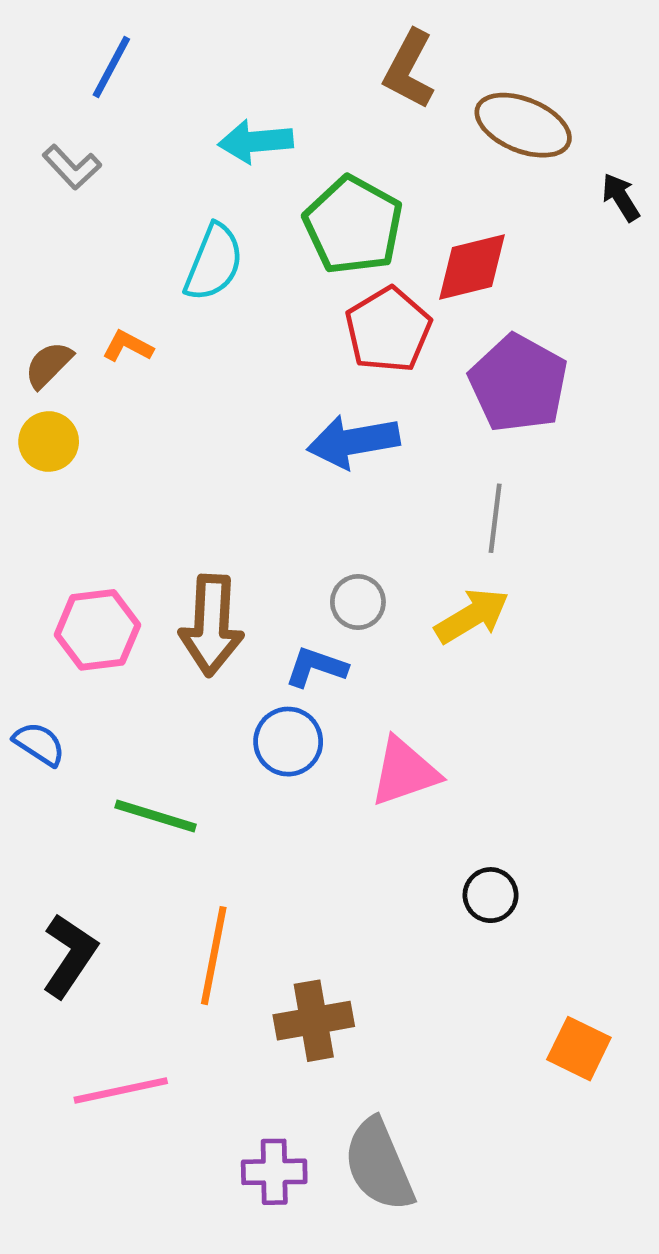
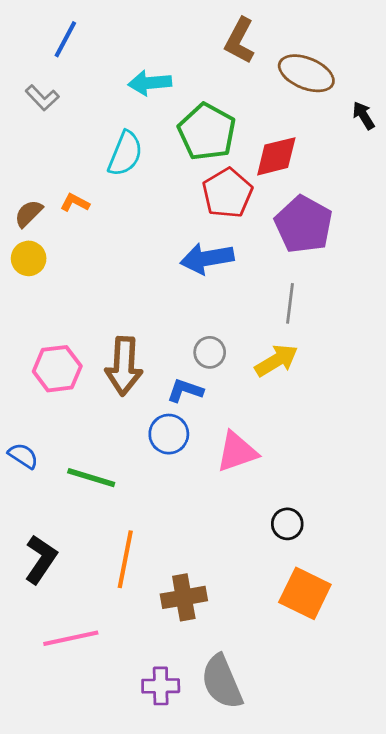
blue semicircle: (39, 744) -> (23, 456), moved
orange square: (579, 1049) -> (305, 593), moved, size x1.4

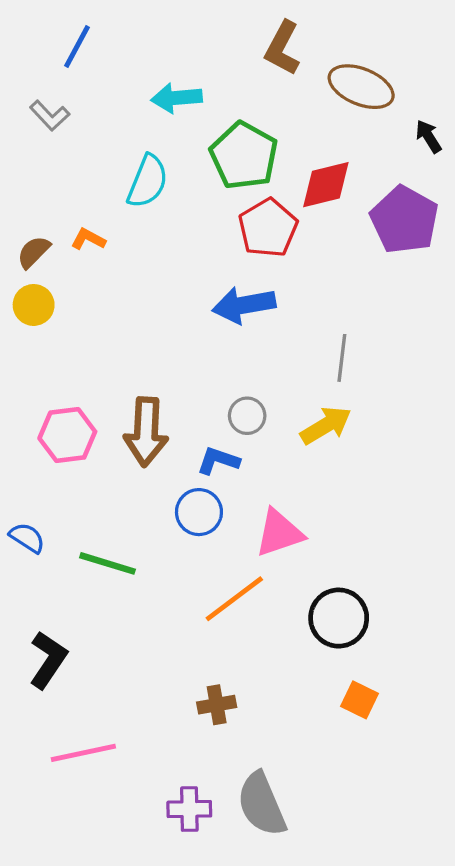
purple pentagon: (304, 224) -> (404, 220), moved
black circle: (287, 524) -> (339, 618), size x1.6
orange line: (125, 559) -> (234, 599), moved, turned 42
orange square: (305, 593) -> (360, 700), size x0.6
brown cross: (184, 597) -> (217, 705), size x0.7

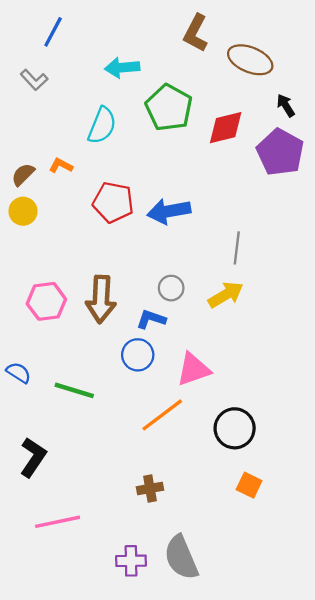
black arrow: (429, 136) -> (286, 105), moved
red pentagon: (268, 228) -> (113, 202), moved, turned -30

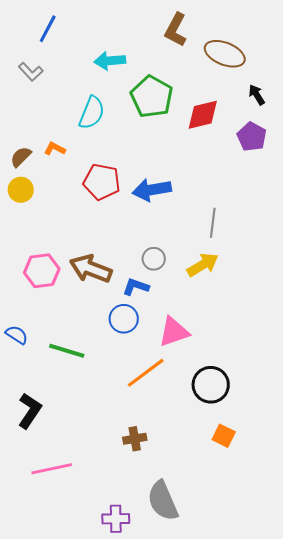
purple pentagon: (280, 152) -> (252, 137), size x0.7
brown arrow: (101, 299) -> (91, 269), turned 108
purple cross: (131, 561) -> (116, 519), moved

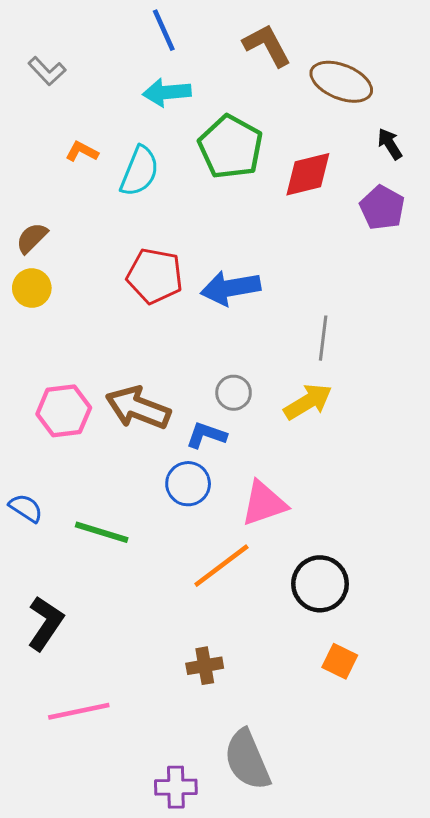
blue line: (48, 29) -> (164, 30), moved, turned -52
brown L-shape: (176, 30) -> (267, 45), turned 124
gray L-shape: (31, 72) -> (47, 71), moved
orange L-shape: (55, 149) -> (82, 152), moved

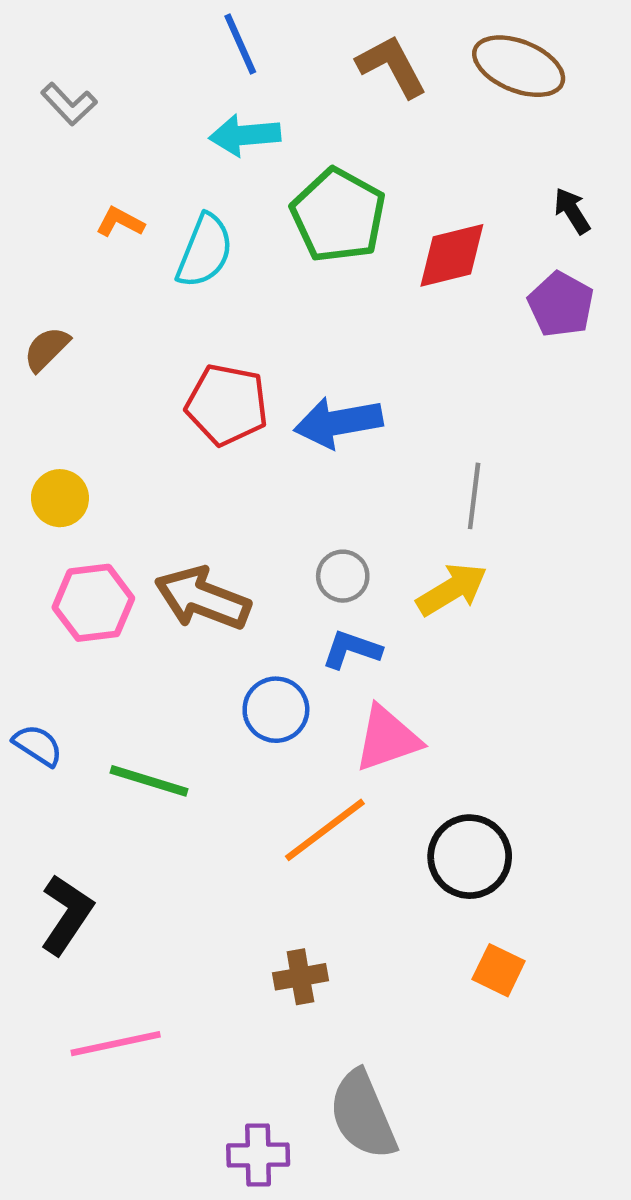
brown ellipse: (341, 82) -> (519, 66), moved
yellow circle: (32, 288) -> (60, 498), moved
blue L-shape: (206, 435) -> (352, 650), moved

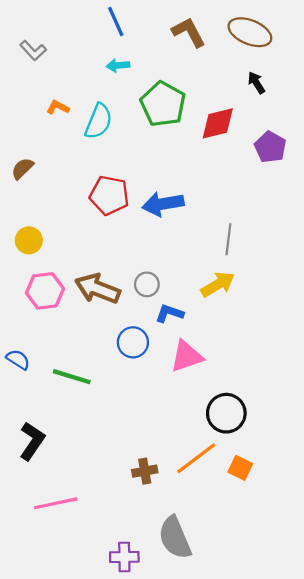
cyan arrow: (245, 135) -> (118, 65), size x0.7
black arrow: (572, 211) -> (256, 83), moved
gray circle: (343, 576) -> (147, 284), moved
orange line: (325, 830) -> (196, 458), moved

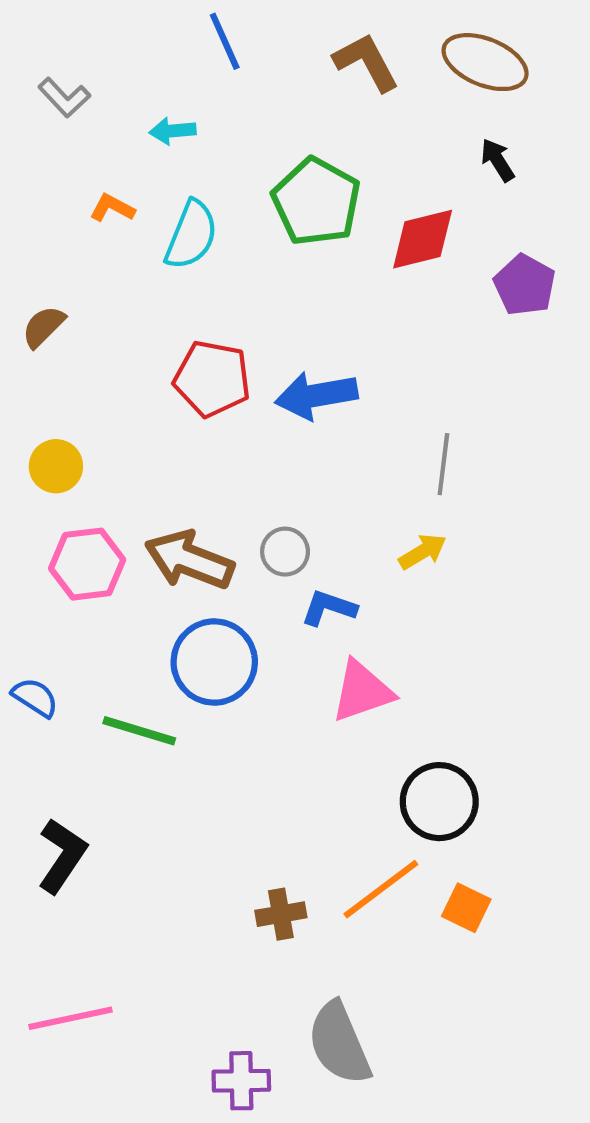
cyan arrow: (118, 65) -> (173, 131), moved
yellow arrow: (218, 284) -> (423, 552), size x0.7
blue circle: (133, 342) -> (214, 662), moved, size x1.4
pink line: (56, 503) -> (71, 1018), moved

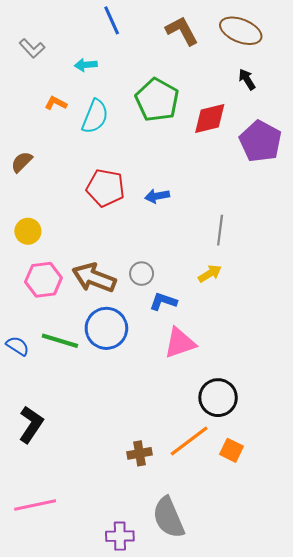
purple pentagon: (525, 285) -> (260, 141), size x1.4
blue arrow: (316, 395) -> (157, 196), size x0.6
green line: (139, 731) -> (60, 341), moved

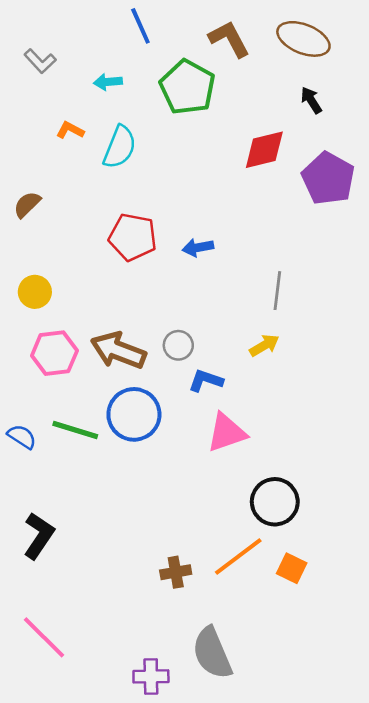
green pentagon: (157, 100) -> (187, 87), moved
pink line: (35, 505) -> (44, 637), turned 57

